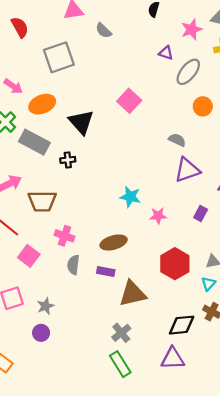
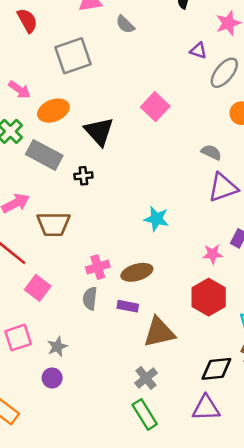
pink star: (158, 216) -> (213, 254), moved
pink cross: (64, 236) -> (98, 267), moved, turned -36

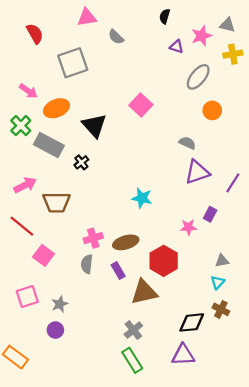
purple triangle: (198, 51) -> (177, 47), moved
black cross: (83, 176) -> (81, 162), turned -32
red hexagon: (209, 297) -> (164, 261), moved
purple rectangle: (128, 306) -> (118, 271), turned 49

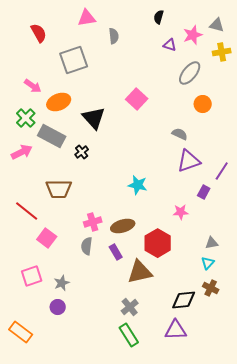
gray semicircle: (116, 37) -> (114, 36), turned -140
pink arrow: (25, 185) -> (22, 152), moved
purple rectangle: (210, 214) -> (204, 192), moved

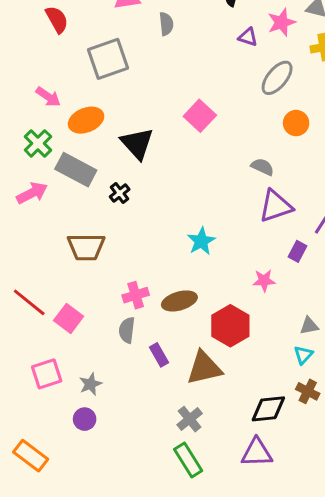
cyan star: (138, 185) -> (201, 241), turned 30
red line: (27, 211) -> (29, 302), moved
purple rectangle: (116, 252) -> (159, 355), moved

